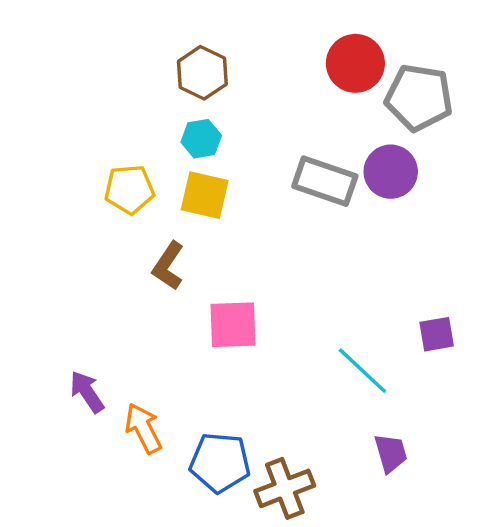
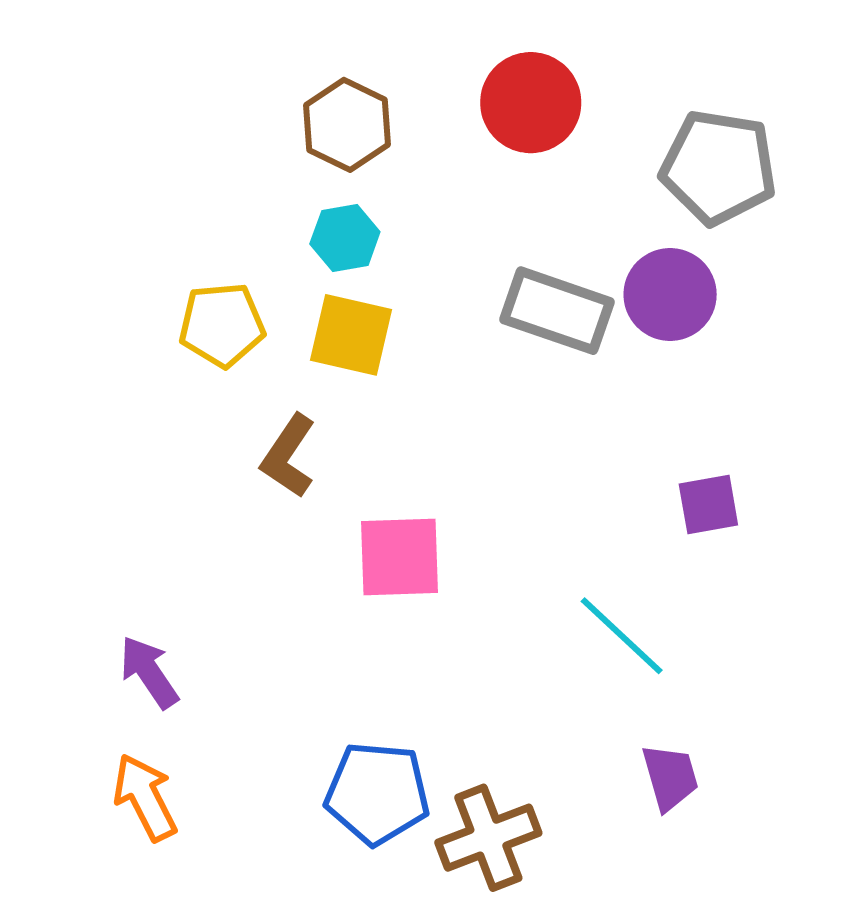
red circle: (355, 63) -> (531, 103), moved
purple square: (437, 334) -> (708, 505), moved
orange arrow: (143, 428) -> (145, 797), moved

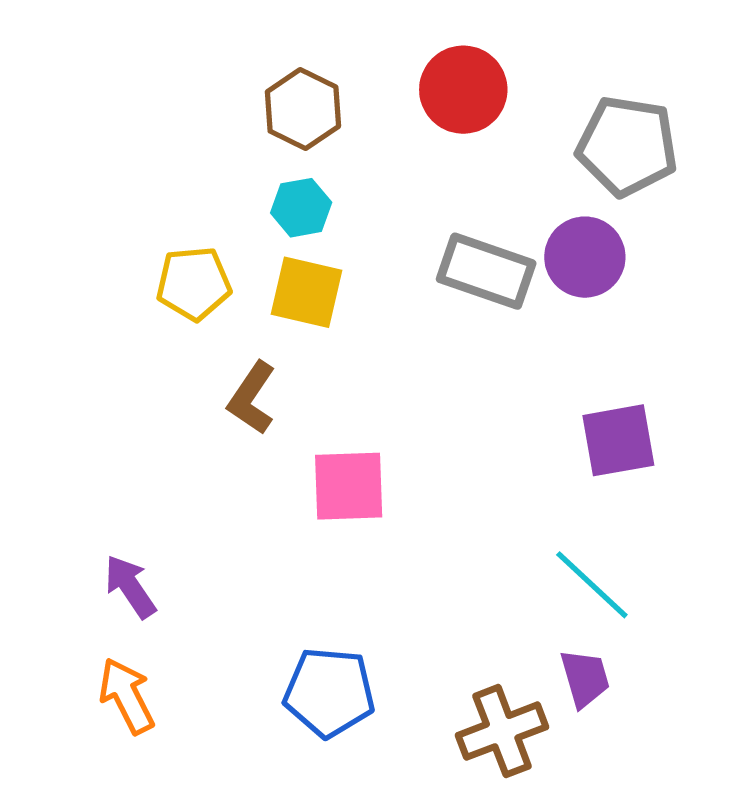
purple square: (708, 505) -> (618, 440), size x1.4
cyan line: (622, 636) -> (592, 585), moved
brown cross: (488, 838) -> (502, 731), moved

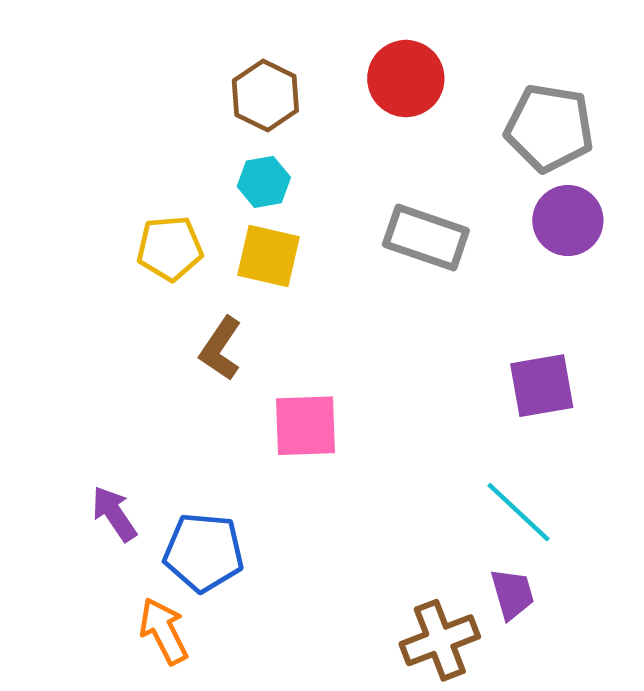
purple circle: (585, 257) -> (568, 221), moved
blue pentagon: (329, 692) -> (204, 552), moved
orange arrow: (127, 696) -> (164, 631), moved

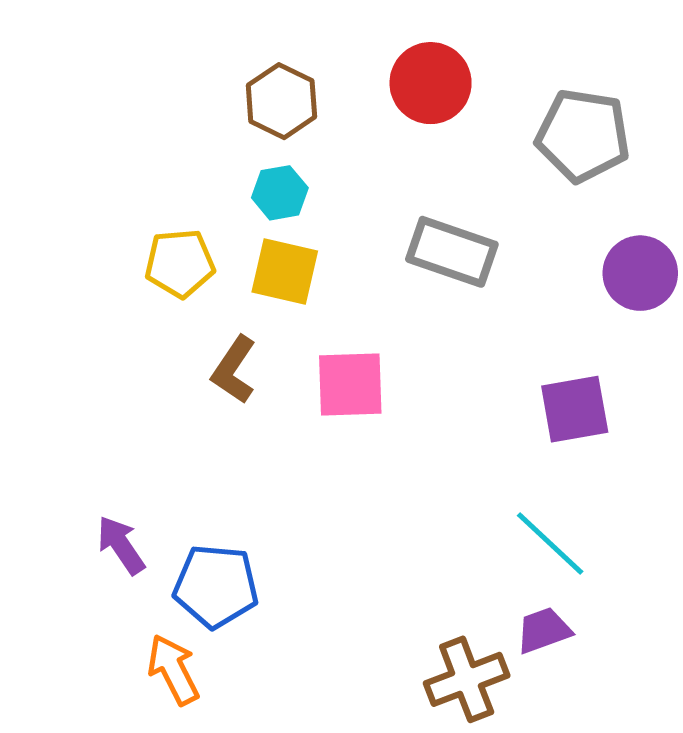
purple circle: (568, 221) -> (640, 273), moved
pink square: (306, 426) -> (350, 385), moved
purple trapezoid: (512, 594) -> (544, 630), turned -94

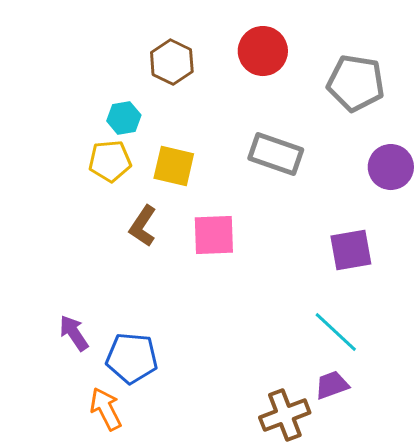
cyan hexagon: (280, 193) -> (124, 118), moved

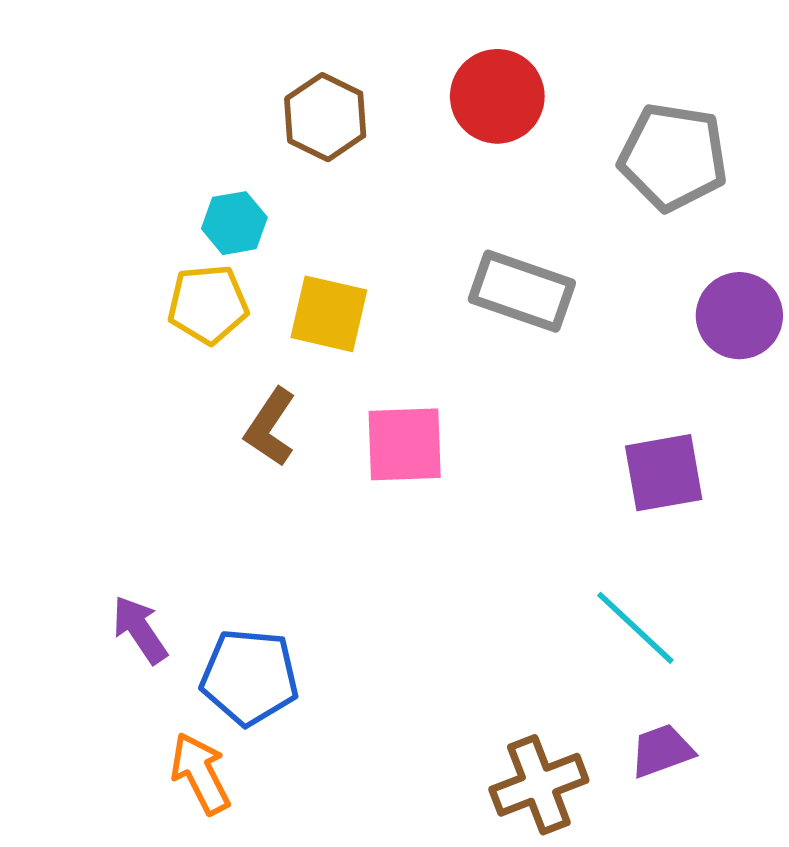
purple trapezoid: (332, 385) -> (662, 751), moved

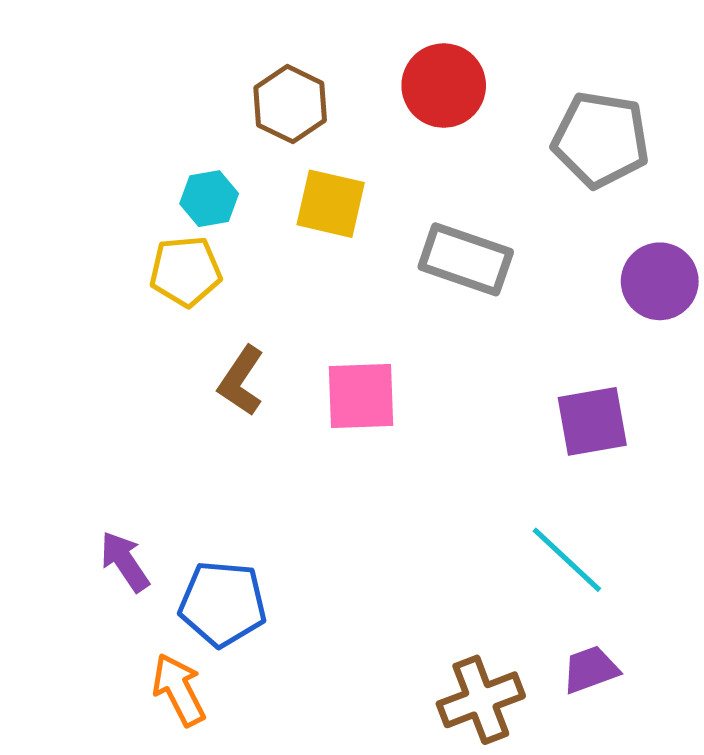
yellow square: (329, 314) -> (331, 204), moved

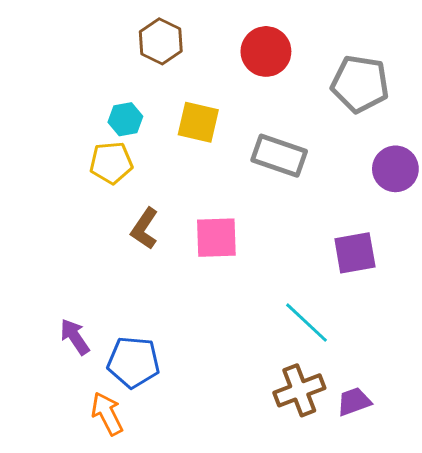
brown hexagon: (290, 104) -> (161, 41), moved
cyan line: (567, 560) -> (306, 323), moved
brown cross: (481, 700) -> (299, 390), moved

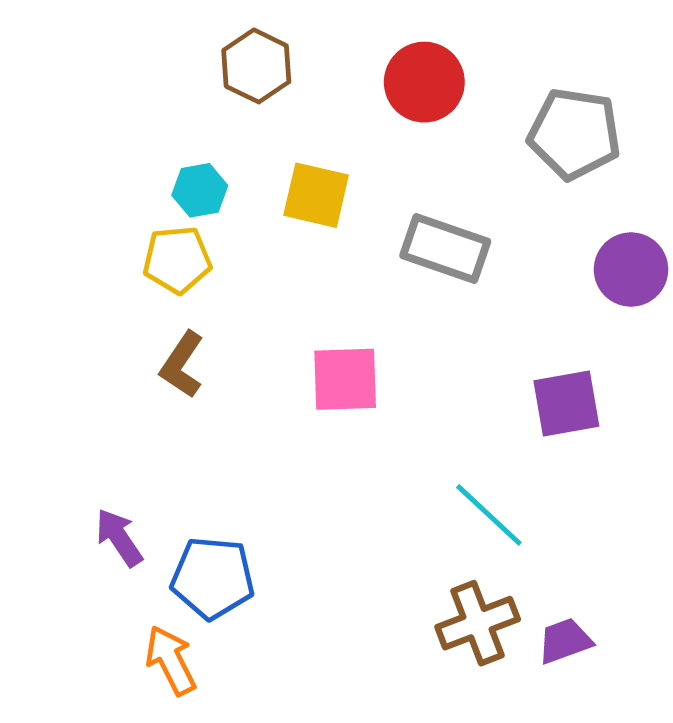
brown L-shape: (145, 229) -> (182, 365), moved

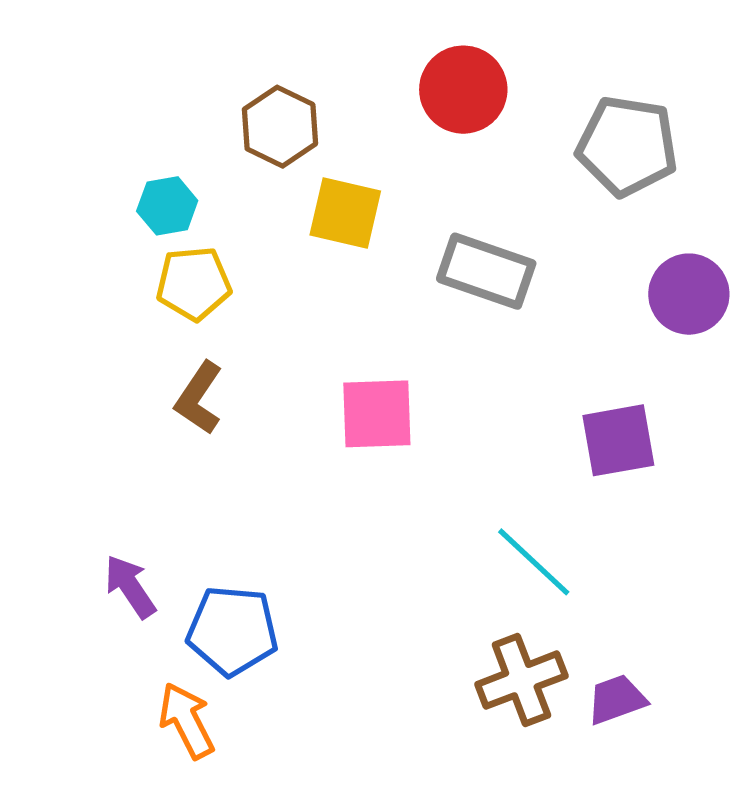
brown hexagon: (256, 66) -> (280, 127), moved
cyan hexagon: (200, 190) -> (167, 206), moved

